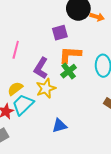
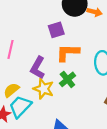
green cross: (69, 71) -> (67, 79), moved
yellow star: (46, 88) -> (44, 89), turned -30

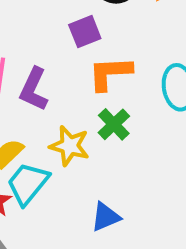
purple L-shape: (38, 68) -> (34, 89), moved

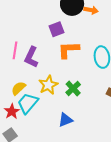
green cross: (114, 124) -> (73, 88), moved
yellow star: (70, 146) -> (48, 85), turned 30

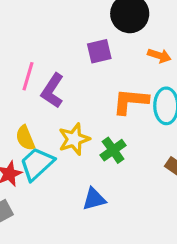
orange arrow: (91, 10) -> (159, 56), moved
orange L-shape: (69, 50) -> (130, 101), moved
yellow semicircle: (19, 88) -> (25, 138), turned -77

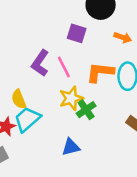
purple square: (99, 51) -> (77, 33), turned 30
pink line: (28, 76) -> (64, 67), moved, turned -45
yellow star: (74, 139) -> (71, 98), moved

